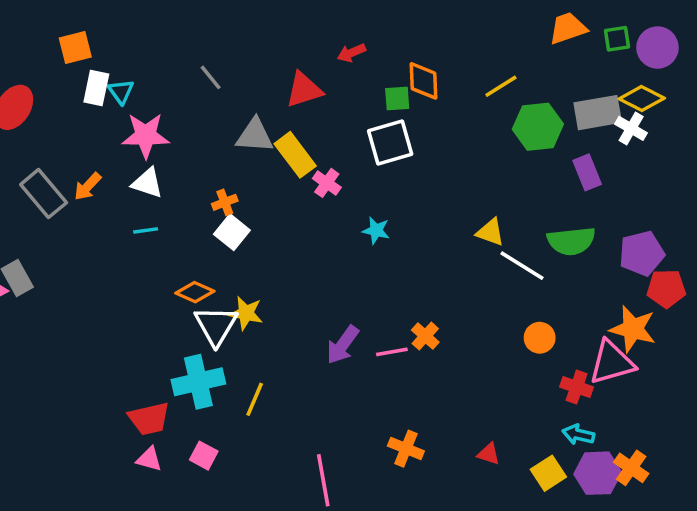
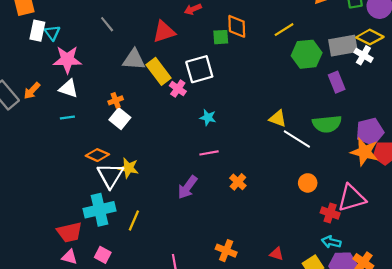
white square: (390, 143) -> (199, 69), moved
orange star: (633, 329) -> (365, 152), moved
pink line: (392, 352) -> (209, 153), moved

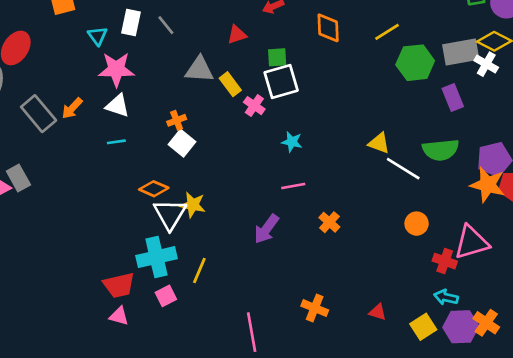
white rectangle: (37, 31) -> (131, 22), moved
red triangle: (164, 32) -> (237, 35), size x0.7
green square: (221, 37) -> (277, 57), moved
yellow rectangle: (159, 71) -> (230, 84), size x0.7
pink square: (103, 255) -> (166, 296), moved, turned 35

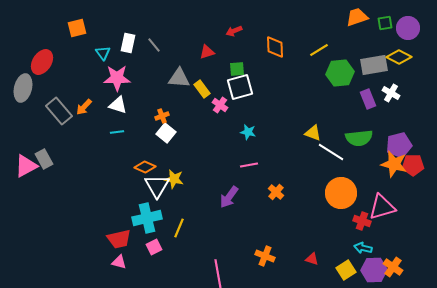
white cross: (486, 64) -> (391, 93), moved
orange circle: (417, 224) -> (341, 193), size x1.8

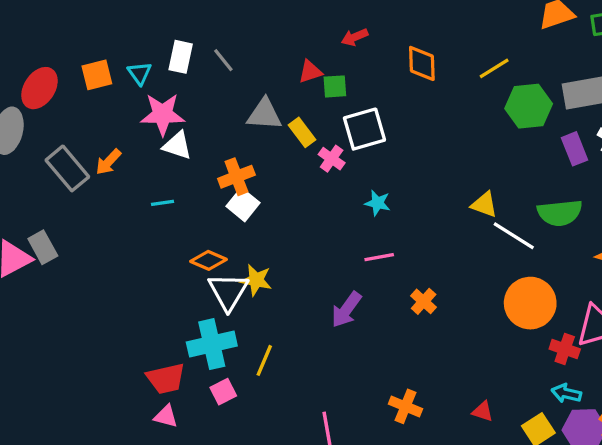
orange square: (77, 28) -> (97, 75), moved
green square: (237, 69) -> (335, 86), moved
white triangle: (118, 105) -> (177, 145), moved
orange cross: (162, 116) -> (236, 177), size x1.5

